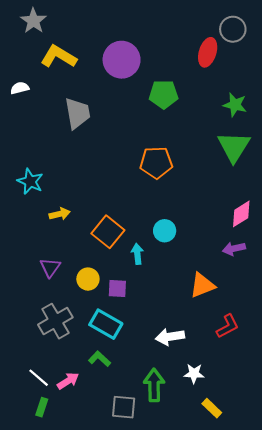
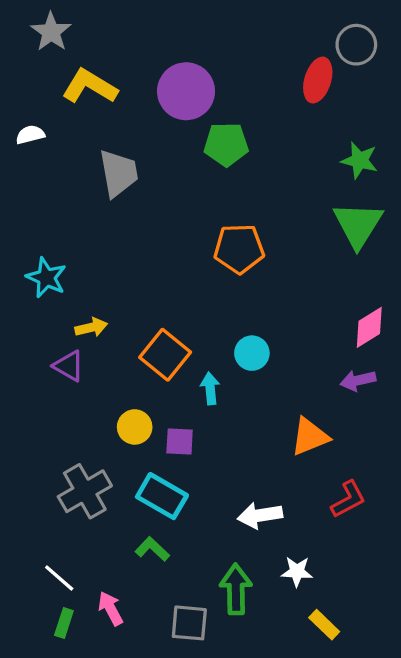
green pentagon: (164, 94) -> (226, 144), moved
purple triangle: (50, 267) -> (69, 366), moved, turned -35
pink arrow: (68, 381) -> (111, 608), moved, turned -85

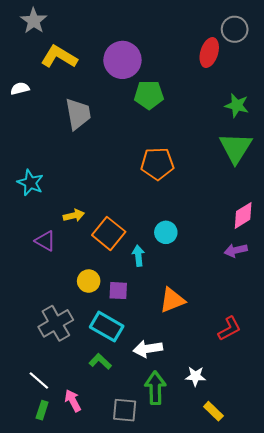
yellow arrow: (91, 327) -> (74, 215), moved
orange triangle: (310, 437) -> (172, 300), moved
white arrow: (260, 515) -> (148, 349), moved

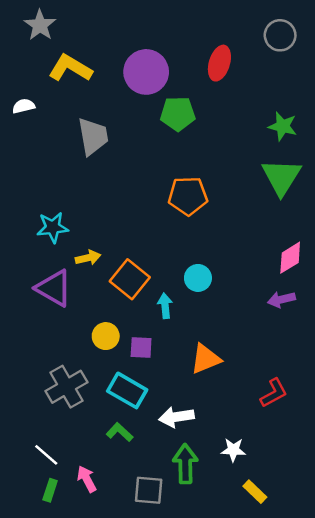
red ellipse: (209, 53) -> (219, 63), moved
cyan star: (30, 183) -> (53, 227), moved, turned -30
purple triangle: (45, 241) -> (54, 288), size x1.5

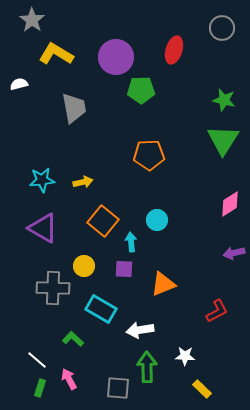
yellow arrow: (88, 258) -> (83, 182), moved
purple arrow: (281, 299) -> (234, 253), moved
purple square: (141, 347) -> (124, 269), moved
gray cross: (66, 387) -> (53, 288), moved, turned 32
green L-shape: (120, 432) -> (73, 339), moved

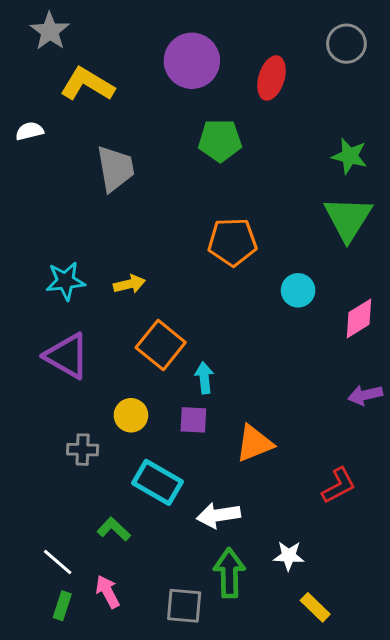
purple circle: (116, 57) -> (192, 61), moved
cyan circle: (157, 220) -> (298, 290), moved
gray cross: (53, 288) -> (83, 450), size x0.6

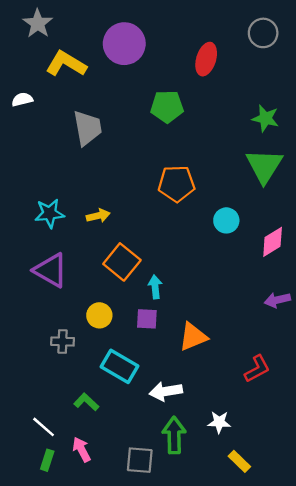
purple circle: (192, 61) -> (124, 44), moved

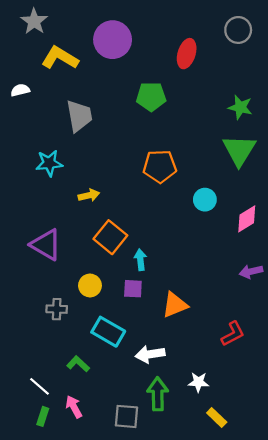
cyan star: (50, 213) -> (49, 163), moved

